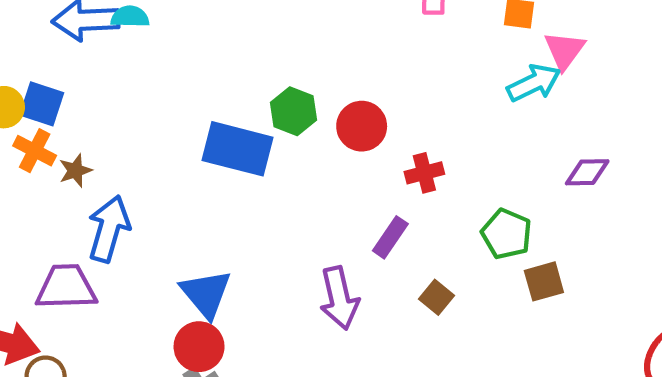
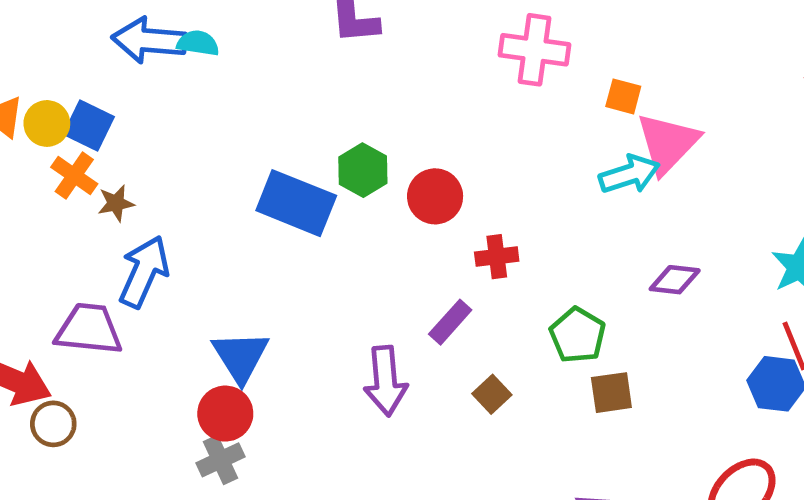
pink triangle: (565, 50) -> (668, 143), size x1.4

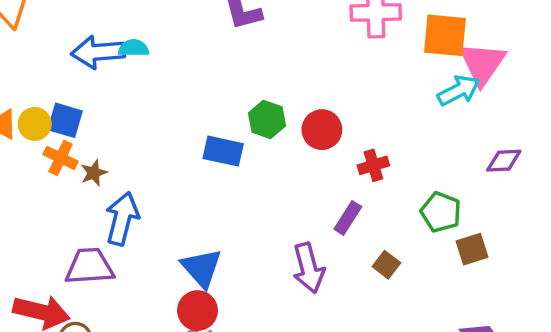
orange square: (623, 96) -> (445, 35), size x1.8
blue rectangle: (296, 203) -> (223, 151), size x0.7

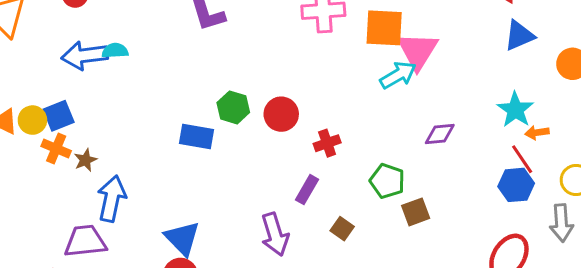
blue square: (65, 120) -> (59, 116), turned -36

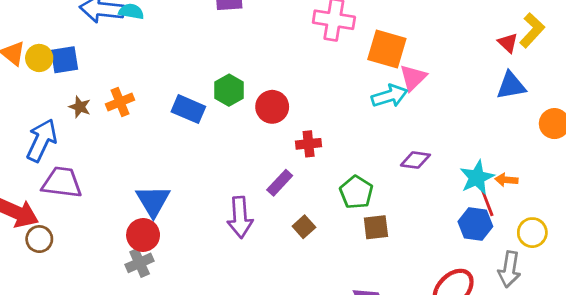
pink triangle: (418, 51) -> (413, 78), size x0.7
cyan star: (515, 110) -> (477, 178), moved
orange cross: (56, 148) -> (120, 102), moved, turned 32
brown star: (85, 160) -> (80, 107), turned 30
blue arrow: (112, 199) -> (42, 140), moved

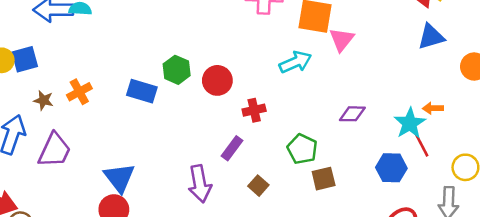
cyan arrow: (389, 96) -> (295, 62), moved
orange arrow: (506, 180) -> (433, 108), moved
purple trapezoid: (62, 182) -> (54, 150), moved, turned 114
blue hexagon: (475, 224) -> (391, 168), moved

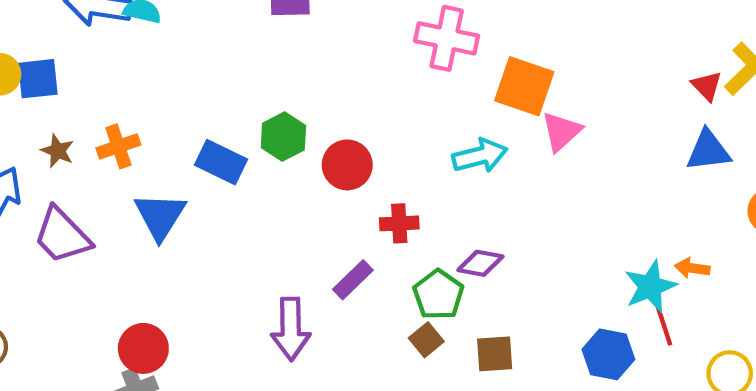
purple diamond: (352, 114) -> (480, 263), moved
green pentagon: (302, 149) -> (438, 295), moved
purple trapezoid: (54, 150) -> (62, 235), turned 102
blue triangle: (119, 178) -> (160, 216), moved
brown square: (258, 186) -> (426, 340), moved

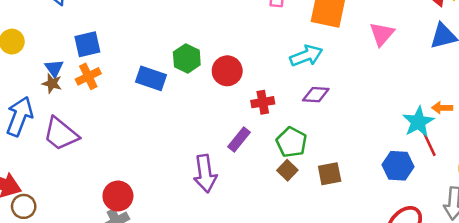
blue square: (38, 79) -> (87, 44), moved
pink triangle: (561, 131) -> (382, 34), moved
blue triangle: (160, 216) -> (54, 68), moved, size x0.6
purple diamond: (480, 263) -> (316, 95), moved

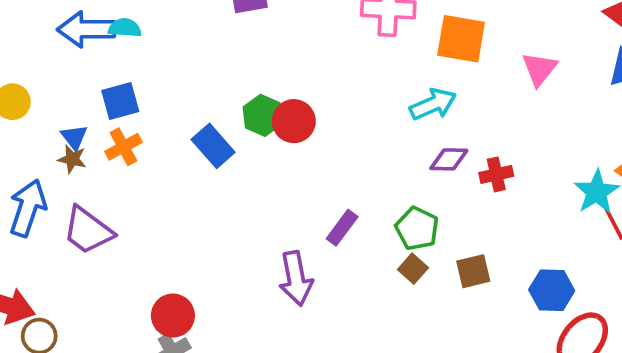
red circle: (227, 71) -> (294, 121), moved
blue rectangle: (151, 78) -> (213, 146), turned 32
red cross: (263, 102) -> (496, 174), moved
blue hexagon: (398, 166) -> (552, 290), moved

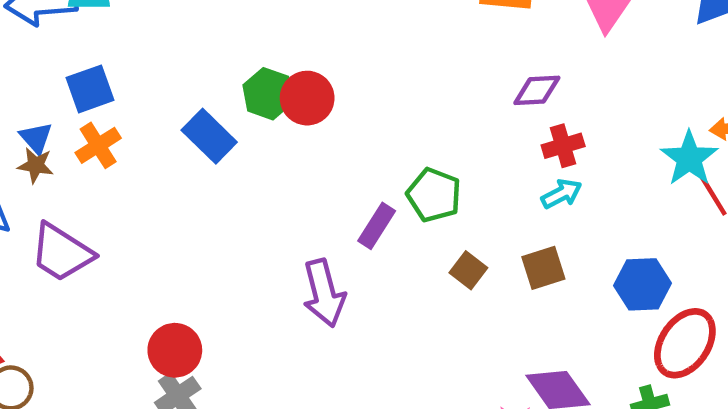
cyan arrow: (433, 104) -> (562, 194), moved, size x0.7
purple diamond: (449, 159) -> (537, 90), moved
green pentagon: (417, 228) -> (434, 195), moved

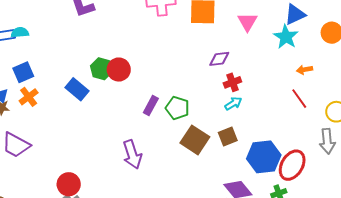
cyan star: (689, 158) -> (286, 37), moved
purple rectangle: (377, 226) -> (151, 106), moved
brown square: (468, 270) -> (195, 140), size x1.8
blue hexagon: (642, 284) -> (264, 157), moved, size x1.4

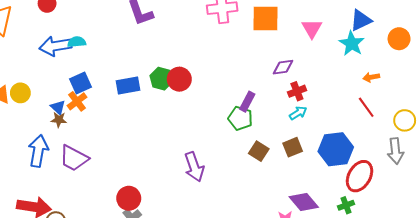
blue rectangle: (77, 89) -> (128, 86), moved, turned -50
orange cross: (29, 97) -> (77, 101), moved
purple rectangle: (151, 106) -> (247, 102), moved
brown square: (195, 140) -> (259, 151), size x0.7
blue hexagon: (264, 157) -> (336, 149), moved

